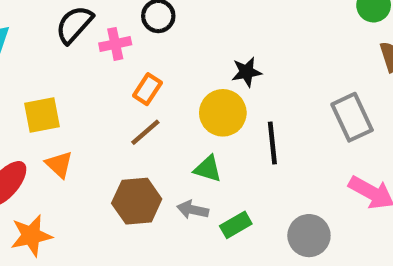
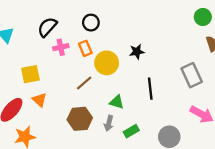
pink cross: (115, 44) -> (61, 47), moved
orange rectangle: (147, 89) -> (85, 48), moved, turned -56
yellow circle: (223, 113) -> (107, 63), moved
gray arrow: (193, 210) -> (109, 123), turned -88

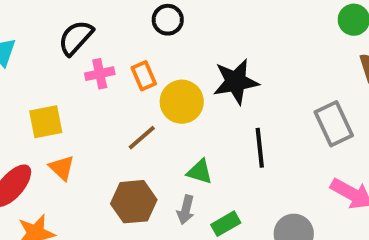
black circle: (91, 23) -> (168, 20), moved
black star: (137, 52) -> (236, 82), size x1.6

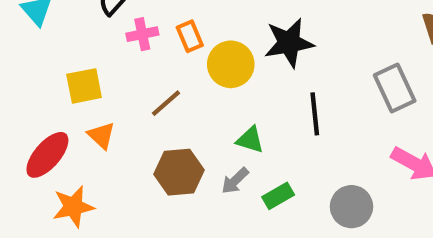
brown line: (142, 138) -> (166, 103), moved
gray arrow: (186, 210) -> (235, 181), turned 32

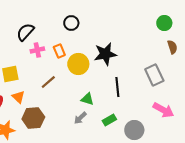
brown hexagon: (179, 172) -> (33, 118), moved
green rectangle: (278, 196) -> (109, 120), moved

